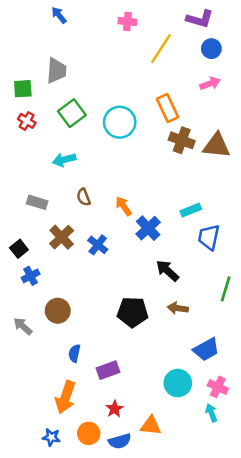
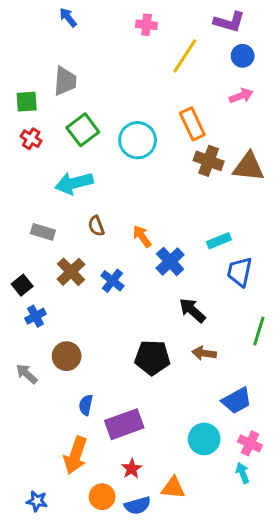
cyan arrow: (64, 160) -> (74, 183), size x1.4
purple rectangle: (108, 370) -> (124, 424), size x1.4
blue star: (51, 437) -> (37, 501), moved

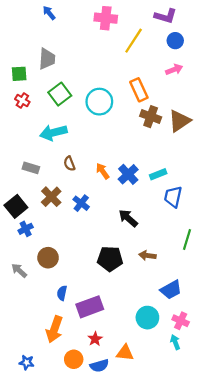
pink cross: (146, 25) -> (106, 18), size x1.5
brown triangle: (249, 167) -> (180, 121), turned -40
blue cross: (170, 261) -> (128, 174), moved
black square: (22, 285) -> (16, 206), size x1.5
black arrow: (192, 310) -> (128, 218), moved

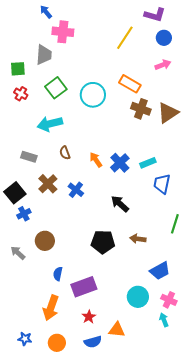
pink cross: (106, 18) -> (63, 32), moved
orange rectangle: (139, 90) -> (130, 84), turned -35
orange circle: (74, 359) -> (57, 343), moved

